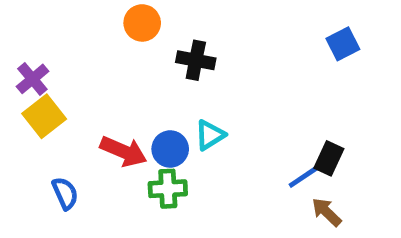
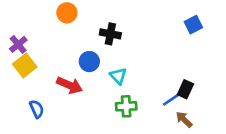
orange circle: (142, 23) -> (67, 13), moved
cyan triangle: (210, 135) -> (118, 76), turned -42
blue circle: (170, 149) -> (89, 62), moved
green cross: (168, 189) -> (126, 106), moved

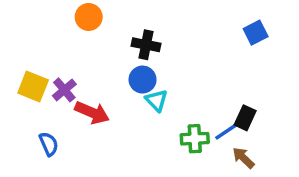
purple cross: (18, 44) -> (64, 90), moved
blue circle: (89, 62) -> (143, 80), moved
yellow square: (25, 65) -> (33, 87), turned -30
green cross: (126, 106) -> (195, 139), moved

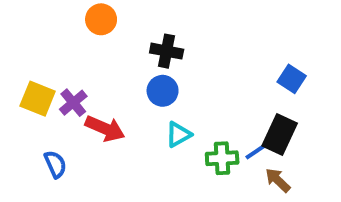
blue square: (256, 33) -> (292, 79), moved, turned -30
cyan triangle: (156, 100) -> (178, 134), moved, turned 45
black rectangle: (245, 118) -> (280, 134), size x1.4

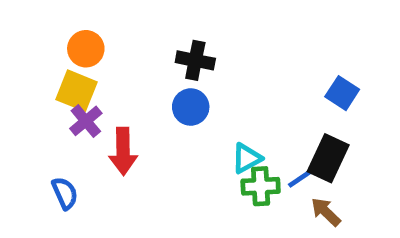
orange circle: (101, 19) -> (86, 49), moved
yellow square: (38, 99) -> (77, 91), moved
red arrow: (105, 128) -> (123, 151), turned 66
cyan triangle: (178, 134) -> (247, 158), moved

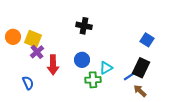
orange circle: (86, 49) -> (13, 37), moved
blue circle: (191, 107) -> (82, 60), moved
green cross: (261, 186) -> (93, 80), moved

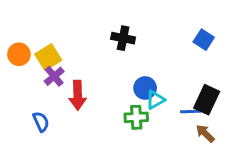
yellow square: (33, 39) -> (48, 57), turned 36
blue square: (147, 40) -> (204, 40), moved
blue circle: (82, 60) -> (145, 88), moved
blue line: (130, 76) -> (191, 111), turned 32

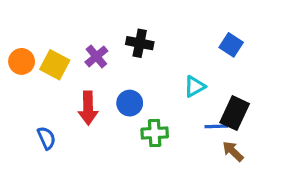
yellow square: (48, 57) -> (55, 65), turned -30
purple cross: (54, 76) -> (96, 56), moved
blue circle: (145, 88) -> (130, 103), moved
cyan triangle: (155, 100) -> (195, 86), moved

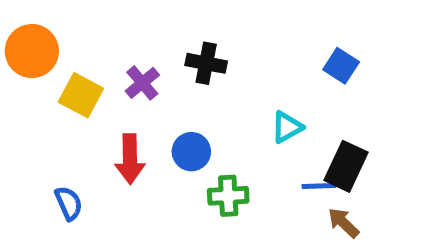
orange circle: (22, 61) -> (32, 51), moved, size x1.4

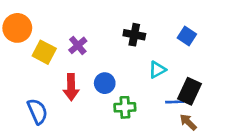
black cross: (206, 63) -> (134, 35), moved
blue semicircle: (69, 203) -> (37, 111), size x1.4

